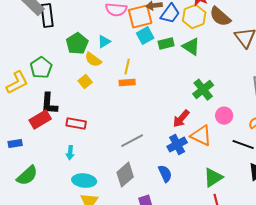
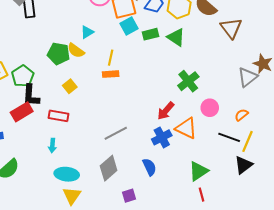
green pentagon: (77, 44) -> (58, 54), moved, turned -30
green pentagon: (41, 68) -> (23, 76), moved
yellow square: (85, 82) -> (70, 86), moved

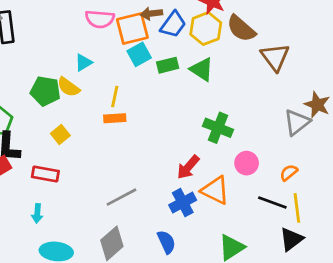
green cross: (188, 81) -> (218, 128), turned -30
yellow line: (248, 141) -> (297, 208), turned -30

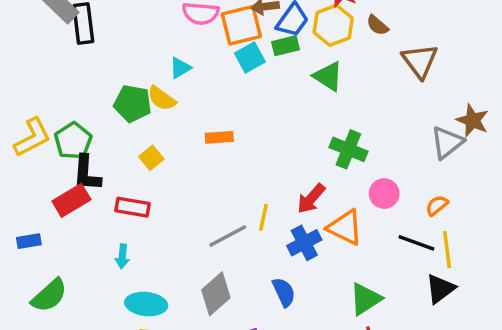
brown semicircle: (241, 29) -> (377, 25), size x0.6
green rectangle: (168, 65) -> (286, 46), moved
yellow line: (115, 96) -> (263, 217), moved

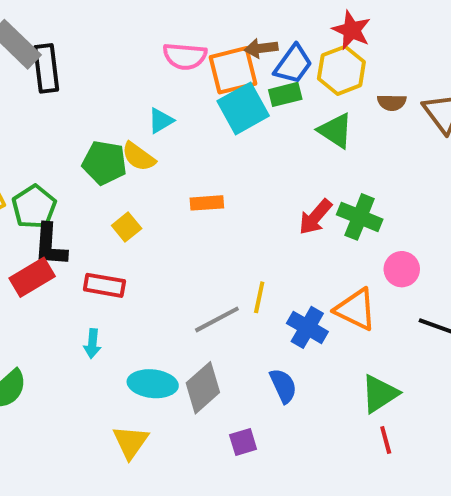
brown semicircle: (377, 25) -> (392, 102), moved, turned -40
cyan square: (250, 58) -> (243, 108), size x1.4
red arrow: (311, 199) -> (315, 217), moved
blue cross: (304, 243) -> (307, 327), turned -32
cyan ellipse: (146, 304) -> (153, 384), moved

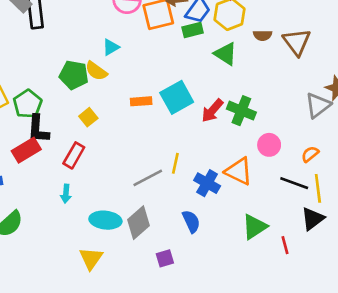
cyan square: (243, 108) -> (177, 97), moved
red rectangle: (104, 285) -> (74, 155), turned -70
red line: (386, 440) -> (285, 245), moved

